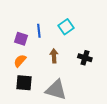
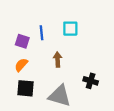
cyan square: (66, 27) -> (70, 29), turned 35
black cross: (85, 58) -> (91, 81), moved

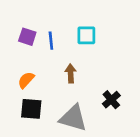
purple square: (22, 41) -> (27, 37), moved
black cross: (91, 81) -> (111, 100), turned 32

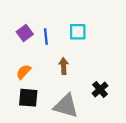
purple square: (27, 37) -> (25, 33), turned 35

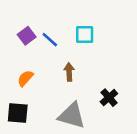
blue line: (46, 36) -> (50, 40), turned -42
black square: (28, 98) -> (18, 113), moved

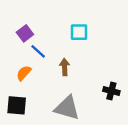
blue line: (50, 40) -> (38, 51), moved
black cross: (109, 98) -> (111, 91), moved, turned -35

